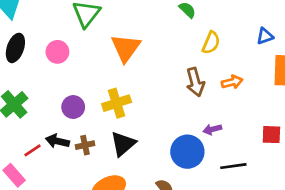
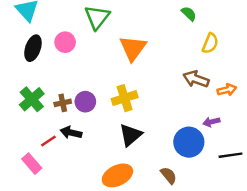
pink circle: (57, 52) -> (65, 42), moved
brown arrow: (195, 82) -> (196, 79), turned 125
orange arrow: (232, 82) -> (227, 90), moved
brown cross: (85, 145) -> (63, 103), moved

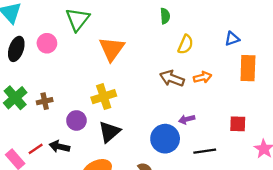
green semicircle: (189, 14) -> (165, 16), turned 42
orange arrow: (227, 90) -> (203, 77), moved
purple circle: (85, 102) -> (76, 120), moved
black arrow: (71, 133) -> (59, 147), moved
red line: (48, 141) -> (36, 149), moved

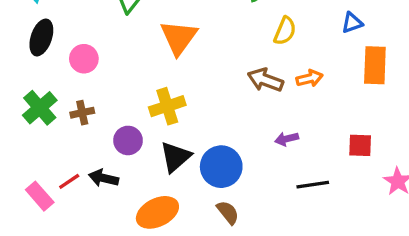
pink circle: (47, 43) -> (84, 59), moved
blue circle: (165, 139) -> (221, 167), moved

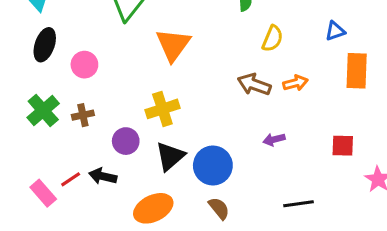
black line: (313, 185) -> (298, 204), moved

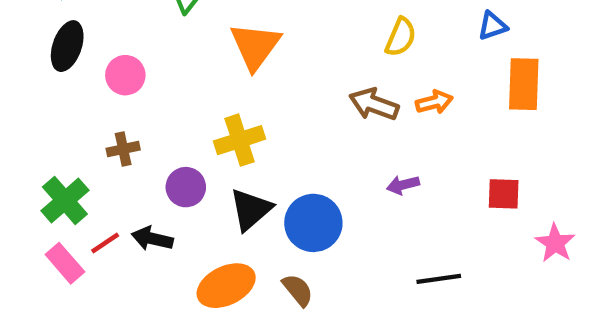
green cross: (43, 110) -> (65, 201), moved
brown semicircle: (219, 208) -> (298, 290), moved

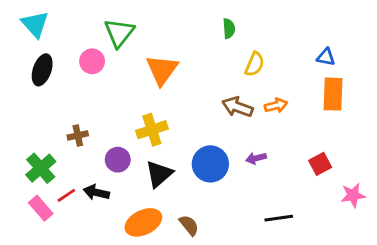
blue triangle: (492, 26) -> (326, 57), moved, turned 30
pink circle: (125, 75) -> (92, 61), moved
red square: (504, 194) -> (320, 164), turned -30
blue circle: (313, 223) -> (210, 164), moved
pink star: (555, 243) -> (353, 195), turned 30

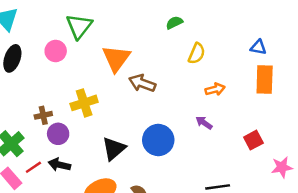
green semicircle: (229, 29) -> (174, 23), turned -112
brown arrow: (237, 107) -> (142, 83), moved
yellow cross: (152, 130) -> (84, 103), moved
purple arrow: (256, 158) -> (204, 123), moved, turned 49
purple circle: (118, 160) -> (58, 134), moved

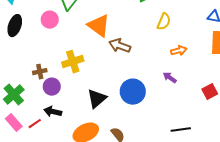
orange triangle: (116, 58) -> (99, 26), turned -30
red line: (33, 167) -> (35, 124), moved

